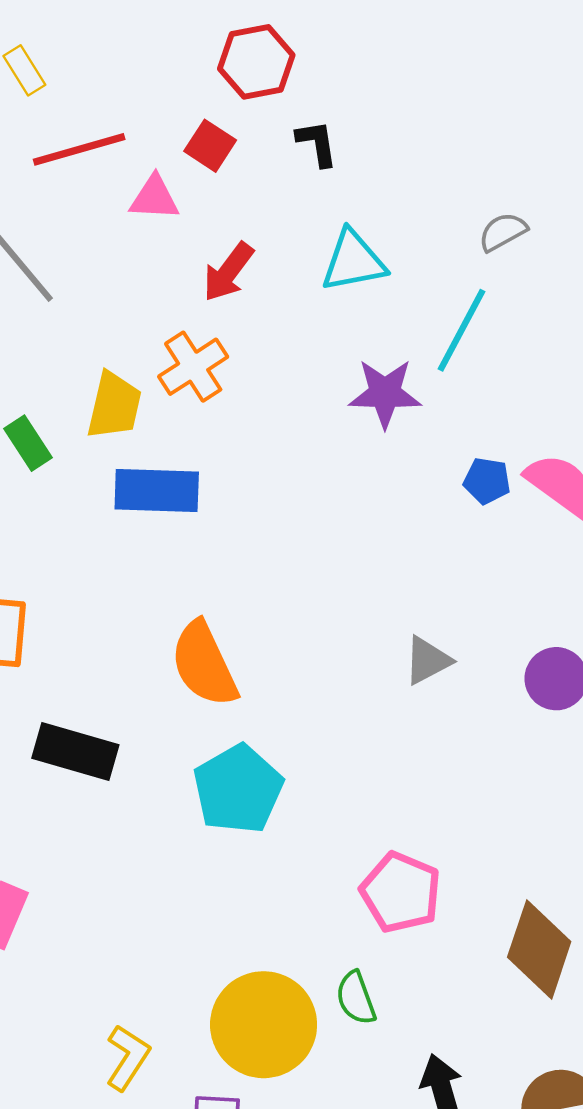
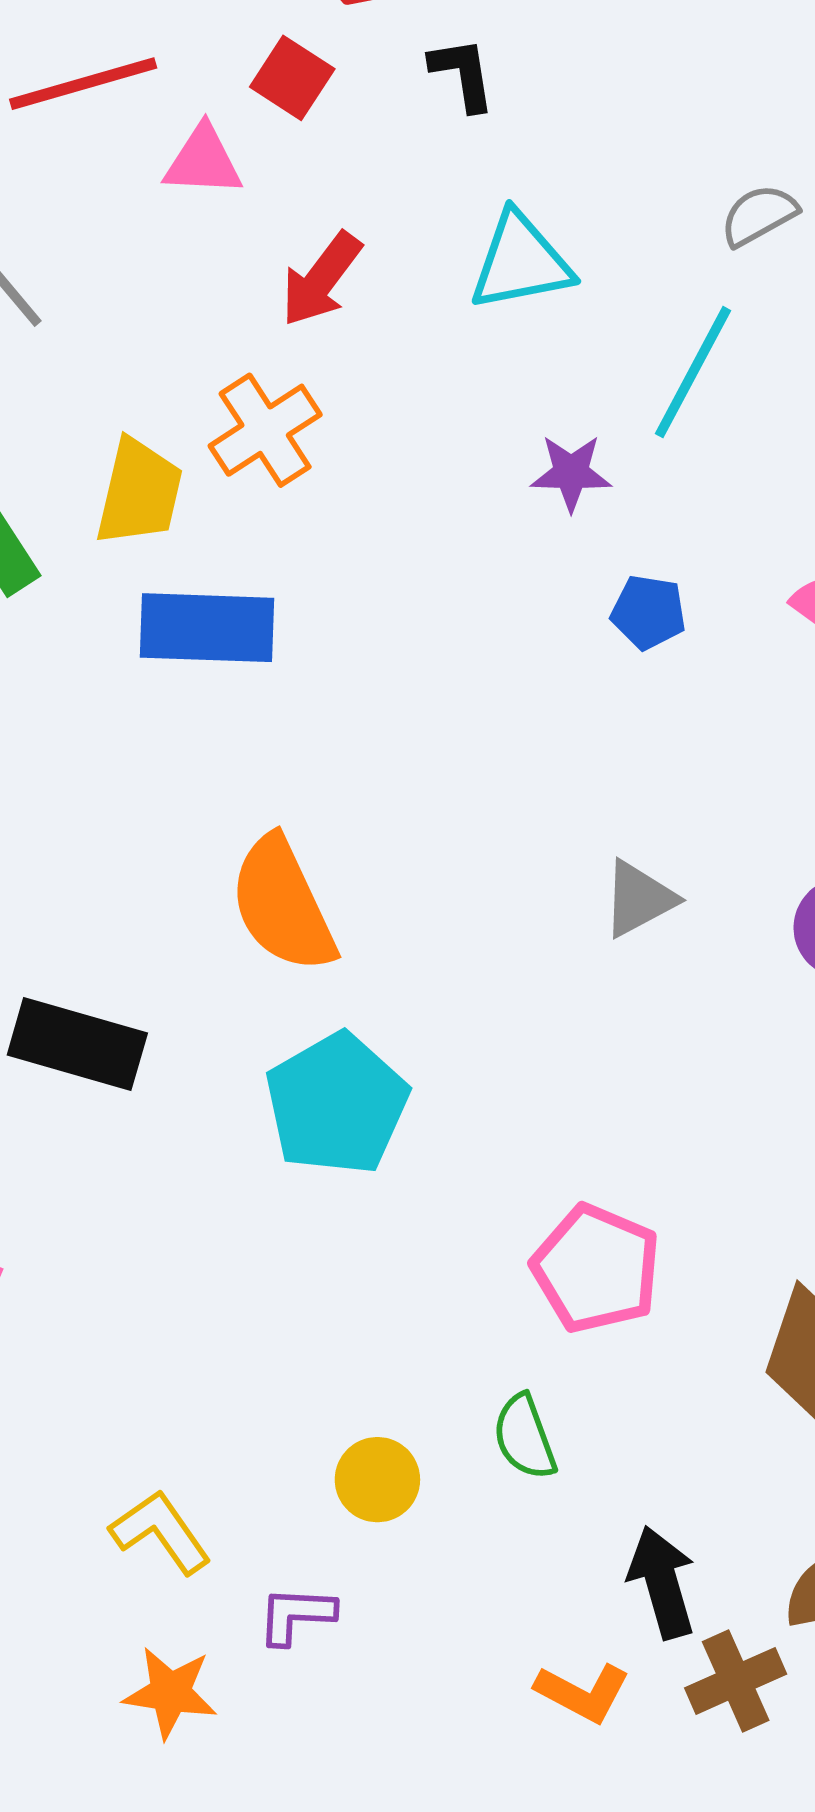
purple star: (385, 393) -> (571, 473), size x0.7
blue pentagon: (487, 481) -> (648, 612), moved
yellow circle: (264, 1025) -> (377, 1480), size x0.5
yellow L-shape: (128, 1057) -> (161, 1532), turned -68

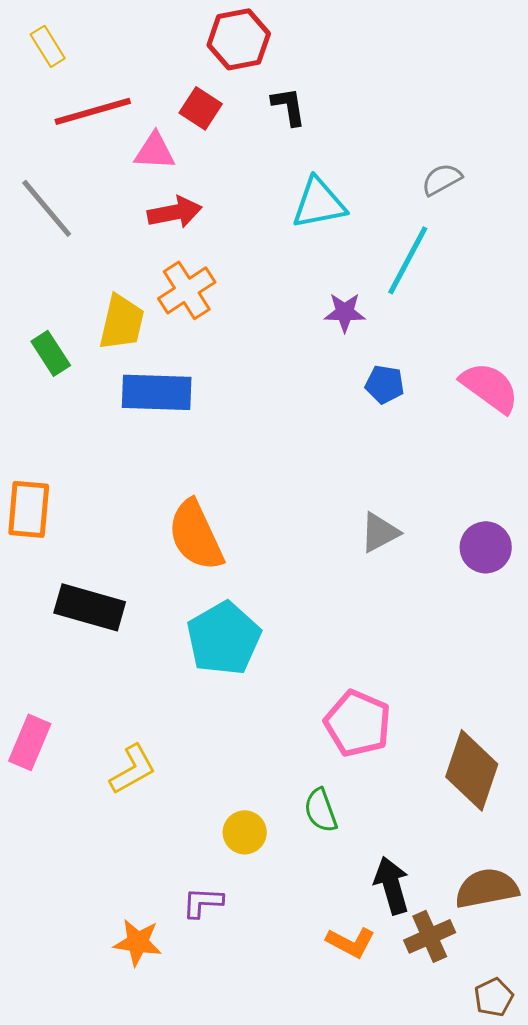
red arrow: (321, 279) -> (175, 212), moved, turned -138
yellow L-shape: (161, 1532) -> (133, 769), moved, turned 96

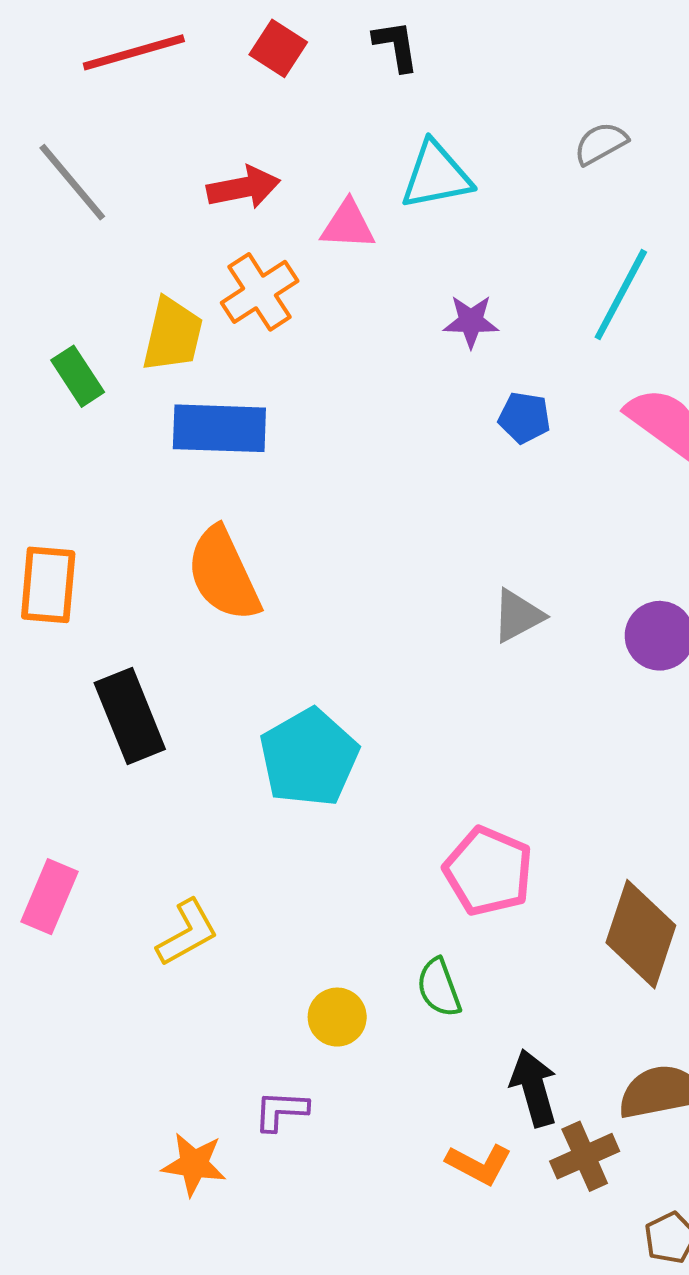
pink triangle: (155, 151) -> (348, 225), moved
cyan line: (408, 260) -> (621, 295), moved
orange semicircle: (196, 535) -> (223, 574), moved
black rectangle: (90, 607) -> (130, 716), turned 52

